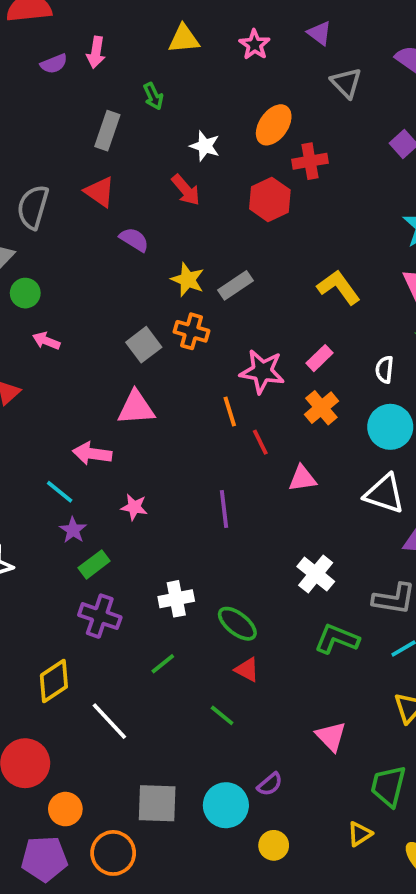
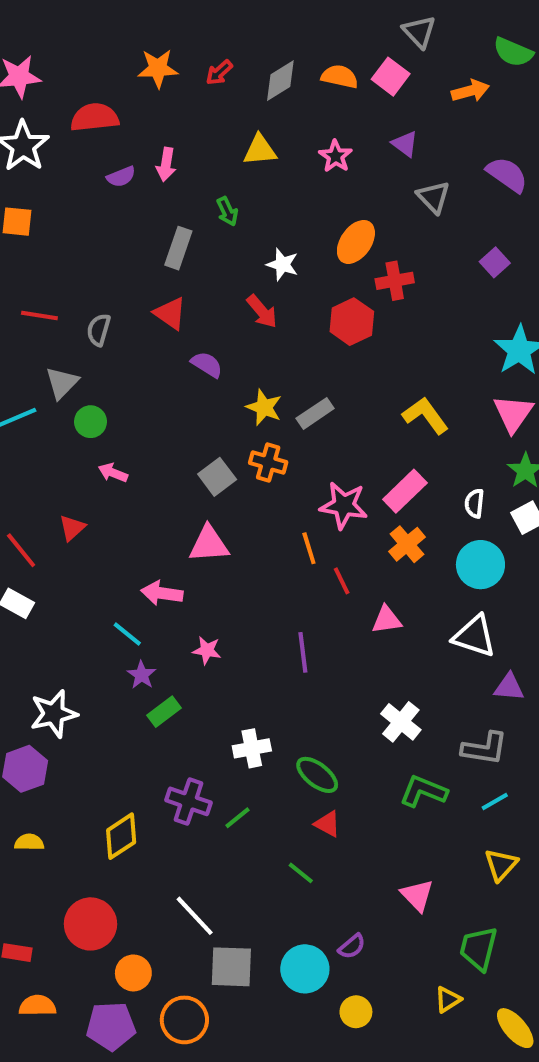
gray semicircle: (33, 207) -> (99, 330), size x0.7
pink rectangle: (320, 358) -> (405, 491), size x1.5
purple cross: (100, 616) -> (188, 801), moved
white line: (109, 721) -> (195, 916), moved

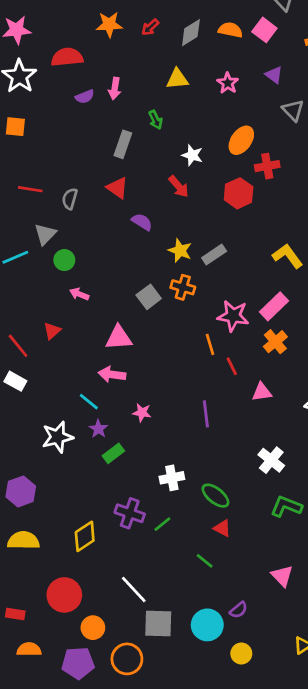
pink triangle: (209, 544) -> (119, 338), moved
white star: (54, 714) -> (58, 437), moved
yellow semicircle: (29, 842) -> (23, 541), size x1.6

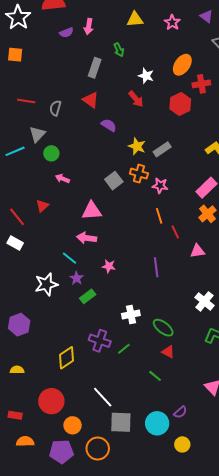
pink star: (233, 316) -> (160, 186), moved, size x0.7
yellow semicircle: (23, 541) -> (17, 370), moved, size x0.6

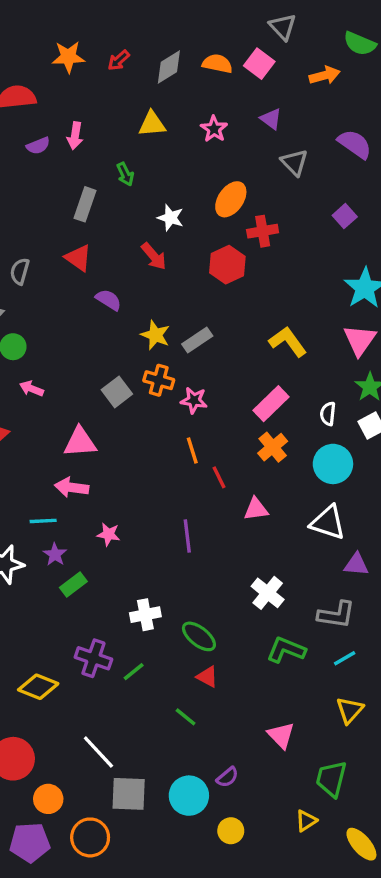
cyan line: (69, 258) -> (43, 521), turned -42
yellow diamond: (66, 358) -> (38, 687), turned 55

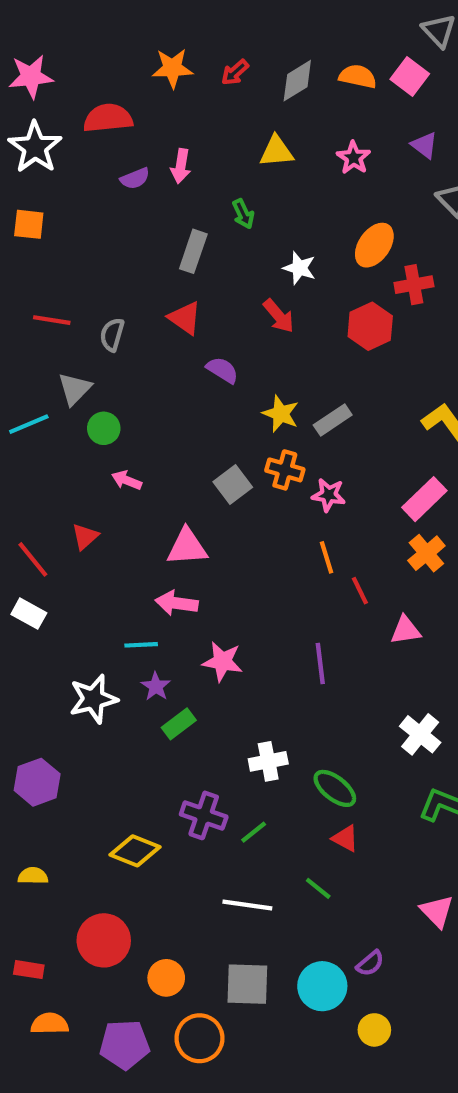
pink star: (109, 534) -> (222, 661), size x1.4
white line: (98, 752) -> (247, 905), moved, turned -39
orange circle: (48, 799) -> (166, 978), moved

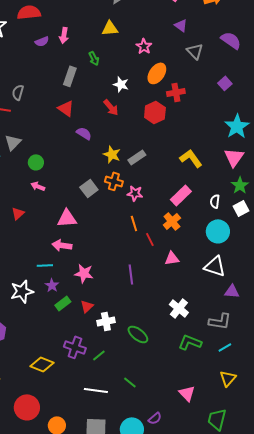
pink star: (354, 158) -> (144, 46), moved
gray semicircle: (112, 335) -> (18, 92), moved
green circle: (104, 428) -> (36, 162), moved
orange cross: (426, 553) -> (172, 221), moved
red triangle: (345, 838) -> (87, 306), moved, turned 48

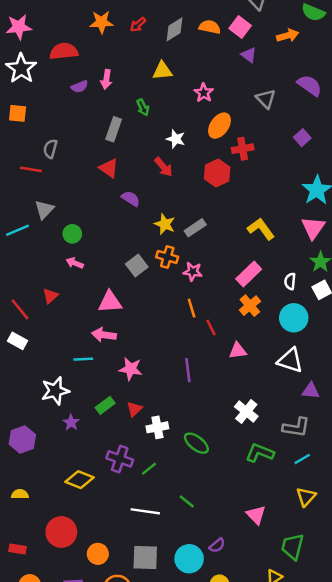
purple triangle: (181, 25) -> (249, 55), moved
orange cross: (172, 221) -> (250, 306), moved
purple star: (52, 285) -> (71, 422), moved

